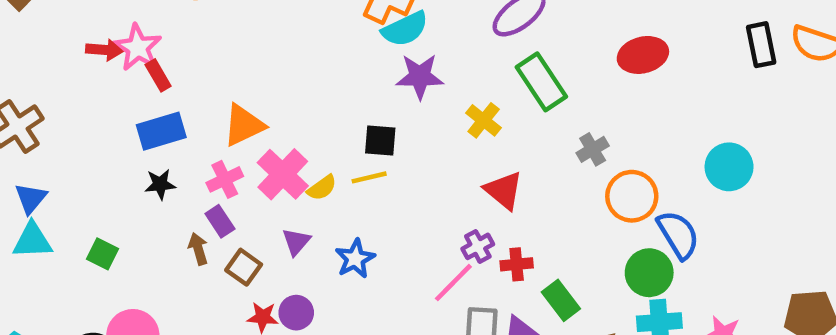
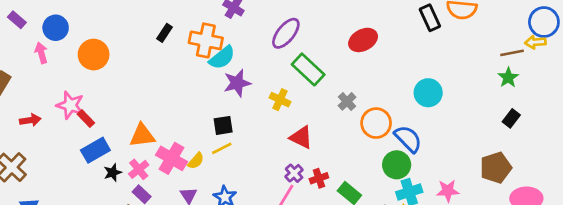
red arrow: (104, 50) -> (30, 120), moved
orange triangle: (244, 125) -> (142, 135), turned 32
black star: (160, 184) -> (113, 173), moved

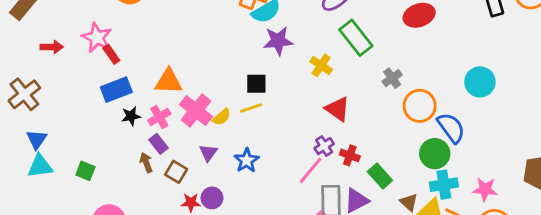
red cross: (319, 178) -> (350, 155), turned 30

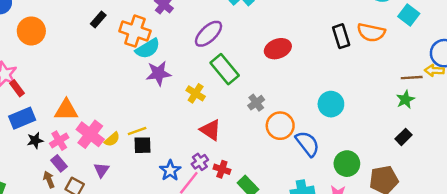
black square: (256, 84) -> (143, 145), moved
green circle: (435, 154) -> (347, 164), moved
blue star: (247, 160) -> (170, 170), moved

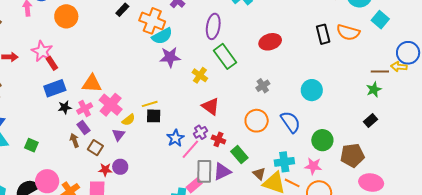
purple ellipse: (209, 34) -> (213, 26), turned -40
gray cross: (256, 103) -> (263, 86), moved
orange circle: (280, 126) -> (257, 121), moved
yellow semicircle: (112, 139) -> (129, 120), moved

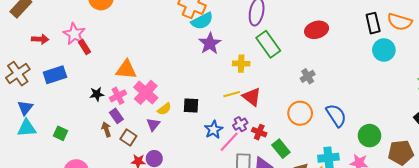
purple star: (170, 57) -> (210, 43), turned -30
yellow cross: (200, 75) -> (241, 64), turned -35
blue rectangle: (55, 88) -> (55, 75), moved
cyan circle: (312, 90) -> (384, 50), moved
yellow line: (150, 104) -> (232, 94), moved

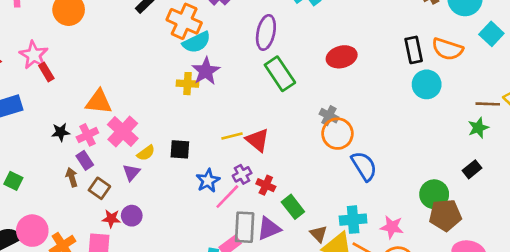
yellow cross: (241, 64) -> (188, 84), moved
gray cross: (308, 76) -> (329, 116), turned -32
orange circle: (300, 113) -> (337, 134), moved
green circle: (369, 136) -> (434, 194), moved

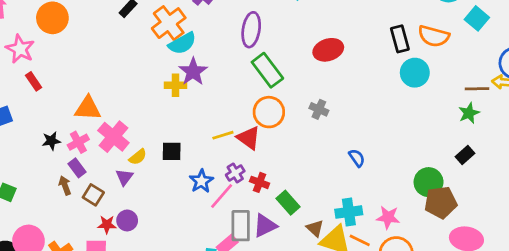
orange cross: (184, 21) -> (169, 23), turned 32
pink star: (34, 55) -> (20, 49), moved
orange circle: (337, 134) -> (269, 112), moved
blue semicircle: (364, 166) -> (357, 158), size x0.6

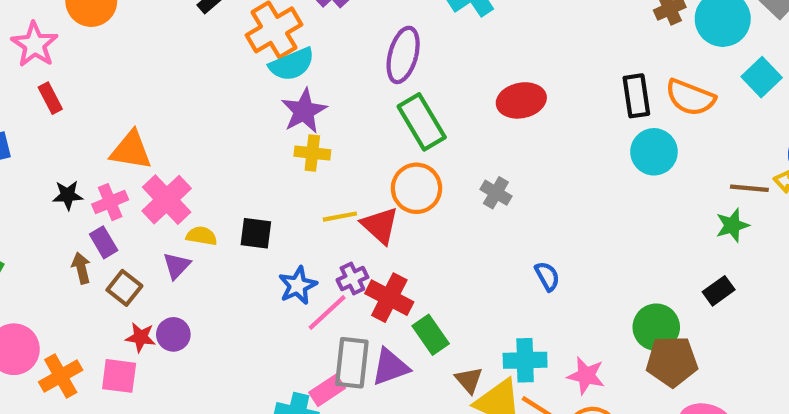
yellow cross: (176, 85) -> (312, 153), moved
yellow semicircle: (138, 157) -> (202, 236), turned -138
red cross: (260, 182) -> (389, 298), size x1.5

